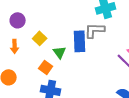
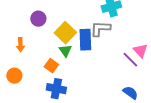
purple circle: (18, 20) -> (38, 19), moved
yellow square: (40, 38) -> (65, 33), moved, size x1.5

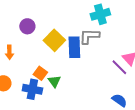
green triangle: (65, 51) -> (54, 81), moved
blue cross: (56, 89) -> (32, 89), moved

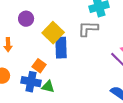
blue rectangle: (74, 47) -> (61, 48), moved
green triangle: (54, 81) -> (48, 87), moved, turned -40

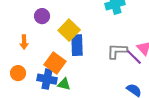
gray L-shape: (88, 29) -> (117, 51), moved
orange square: (39, 66) -> (55, 63), size x1.5

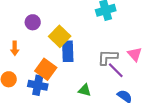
purple line: (134, 57) -> (116, 70), moved
green triangle: (64, 84) -> (85, 90), moved

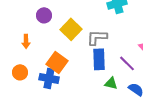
blue rectangle: (68, 51) -> (99, 59), moved
gray L-shape: (108, 57) -> (97, 37), moved
green triangle: (85, 90) -> (111, 83), moved

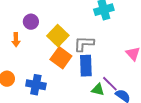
orange arrow: (26, 41) -> (16, 40), moved
orange square: (57, 62) -> (61, 58), moved
purple line: (127, 63) -> (110, 84), moved

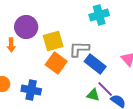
purple circle: (31, 22) -> (26, 27), size x1.5
yellow square: (58, 36) -> (53, 41), turned 30
blue rectangle: (86, 66) -> (95, 64), moved, turned -50

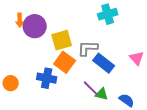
orange arrow: (11, 45) -> (20, 20), moved
purple line: (105, 89) -> (91, 88), moved
blue cross: (31, 90) -> (47, 78), moved

